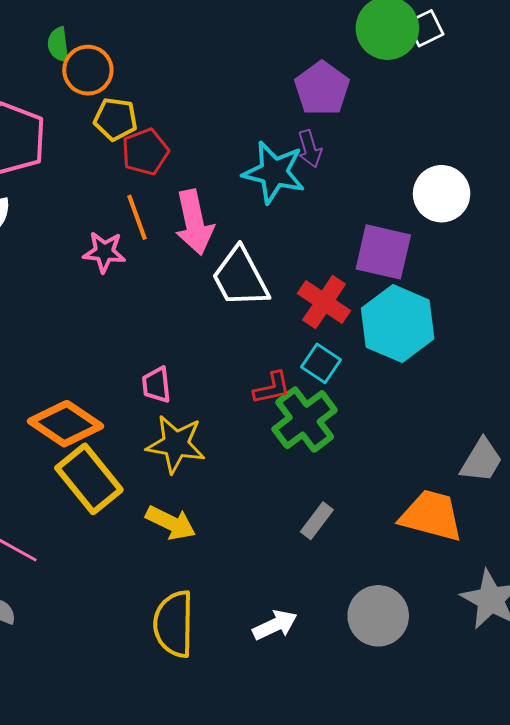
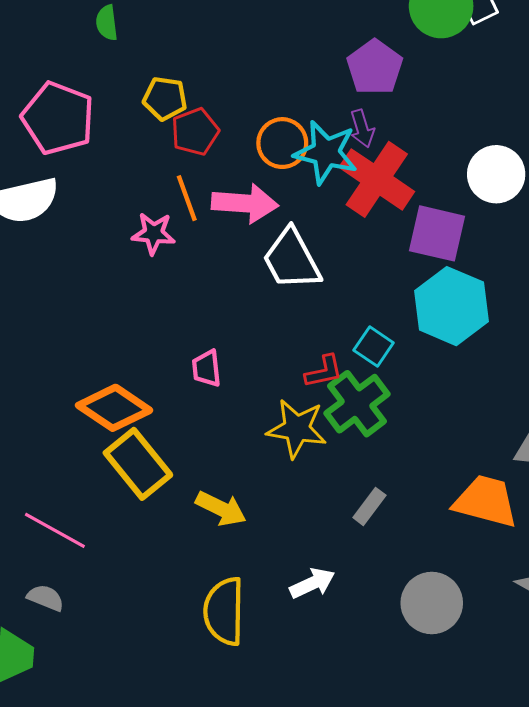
orange circle: (88, 70) -> (282, 143), moved
pink arrow: (194, 222) -> (245, 203), turned -74
red cross: (324, 302) -> (377, 179), moved, size x1.4
yellow star: (176, 444) -> (297, 429), moved
white arrow: (275, 625) -> (312, 583), moved

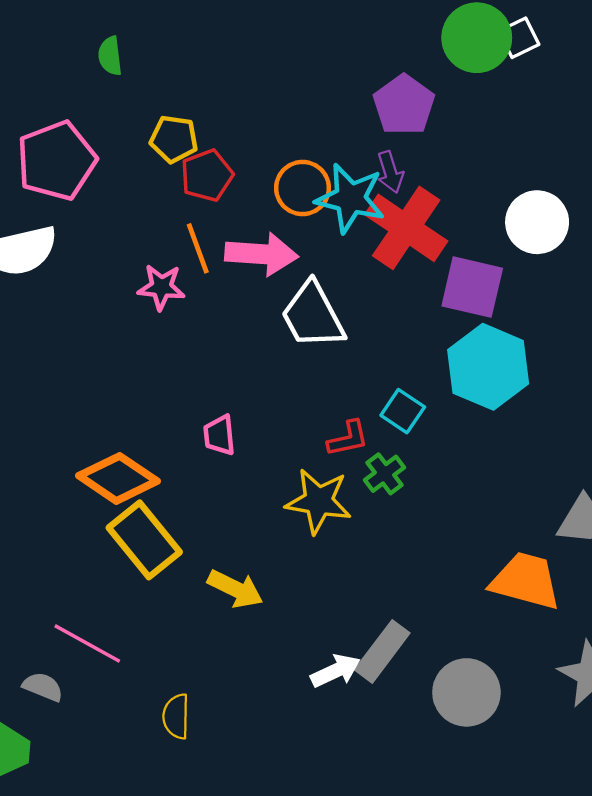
pink pentagon: (58, 118) -> (57, 161), turned 30
green cross: (357, 404) -> (384, 474), size x0.6
gray rectangle: (369, 506) -> (382, 651), moved, size x1.5
pink line: (55, 530) -> (87, 643), moved
yellow semicircle: (224, 611) -> (176, 716), moved, size x0.6

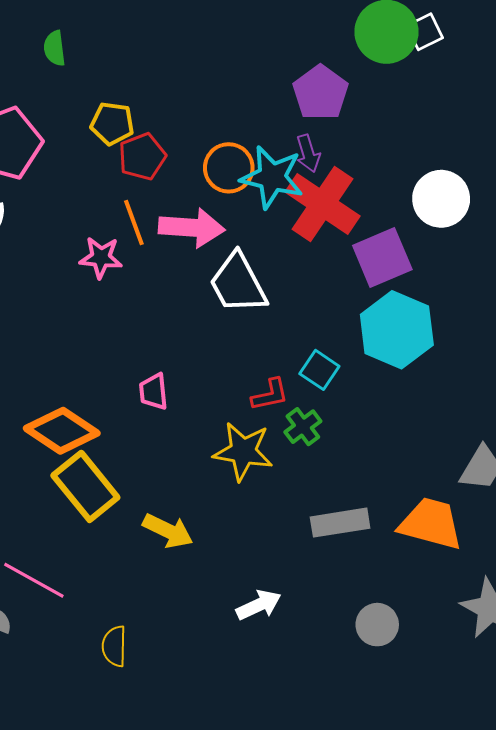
purple square: (472, 287) -> (382, 258), turned -36
gray rectangle: (382, 651) -> (340, 523), moved, turned 44
gray circle: (466, 692) -> (377, 625), size x0.7

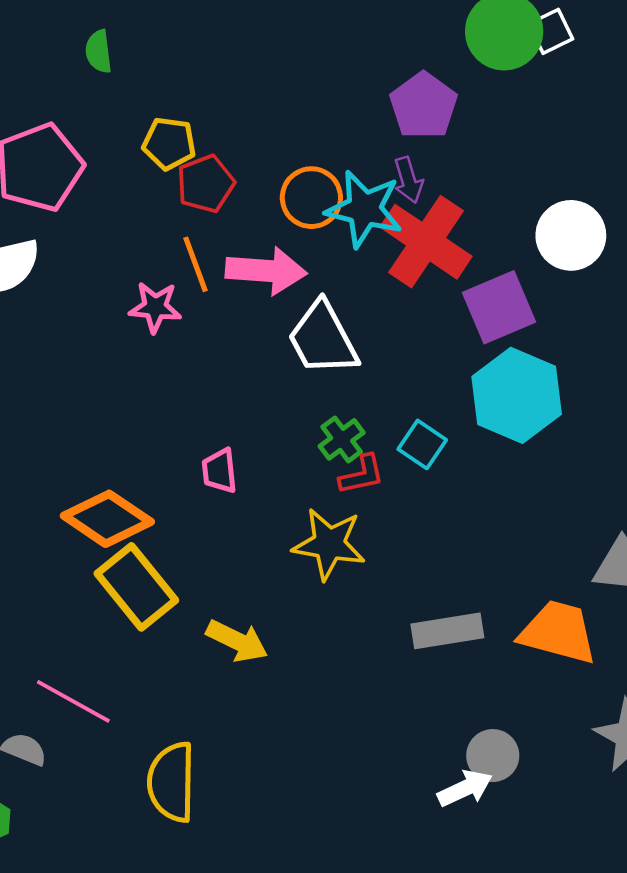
green cross: (303, 427) -> (342, 439), moved
white arrow: (259, 605) -> (465, 788), moved
yellow semicircle: (114, 646) -> (172, 782), size x1.6

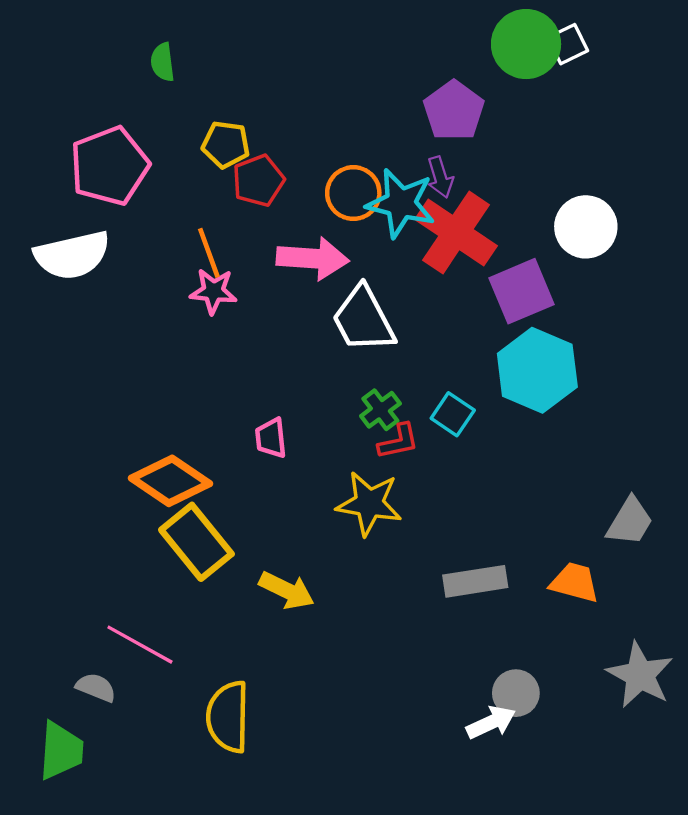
orange line: (196, 264) -> (209, 253), moved
orange trapezoid: (558, 632) -> (575, 582), size x0.7

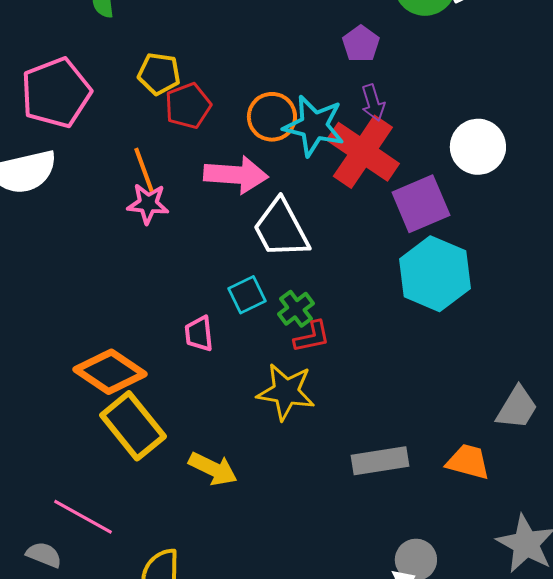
purple pentagon: (454, 111) -> (361, 44), size x0.7
purple arrow: (440, 177) -> (373, 103), moved
cyan square: (453, 414) -> (247, 295), moved, turned 30

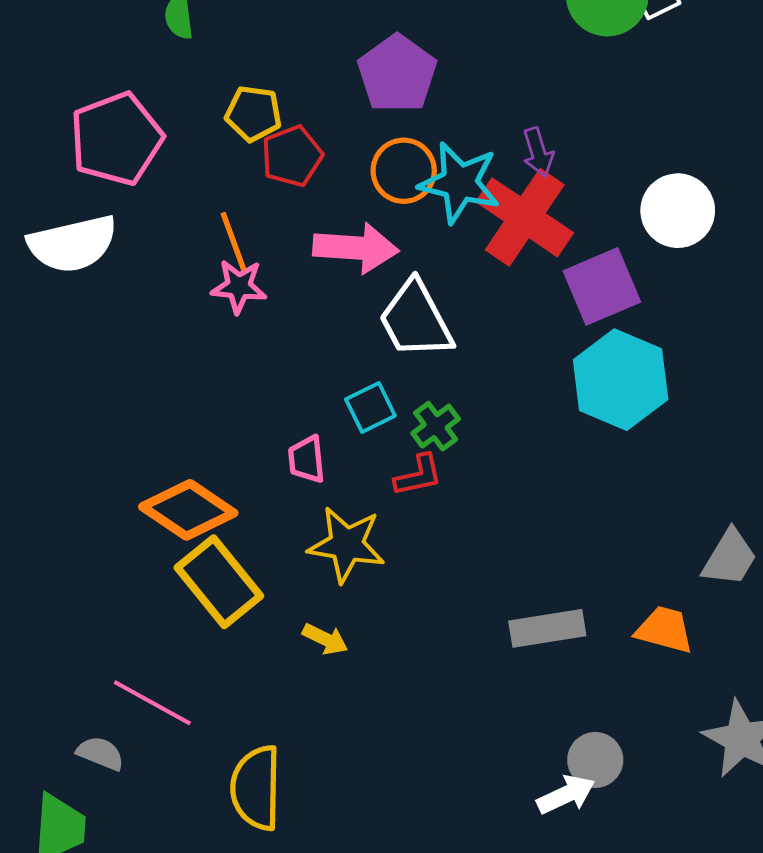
purple pentagon: (361, 44) -> (397, 74), moved, size x1.6
red L-shape: (312, 337) -> (418, 475), moved
yellow star: (286, 392) -> (347, 544), moved
yellow arrow: (213, 469) -> (325, 639), size x0.7

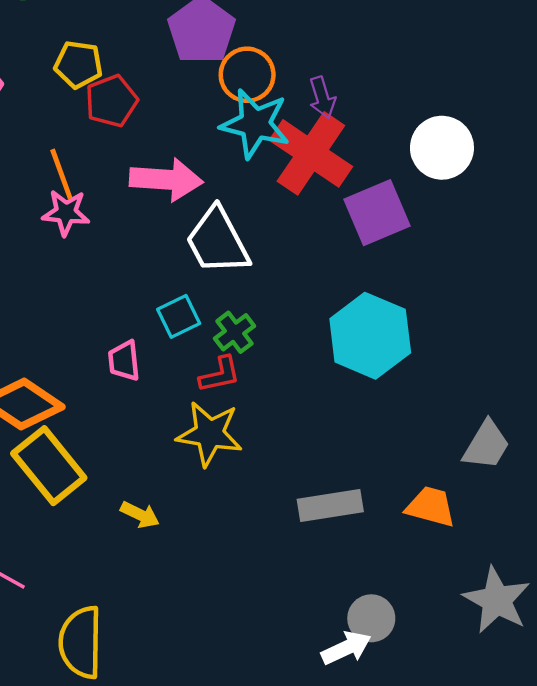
orange circle: (404, 171) -> (247, 75), moved
cyan hexagon: (621, 380) -> (370, 336), moved
yellow star: (347, 544) -> (209, 434), moved

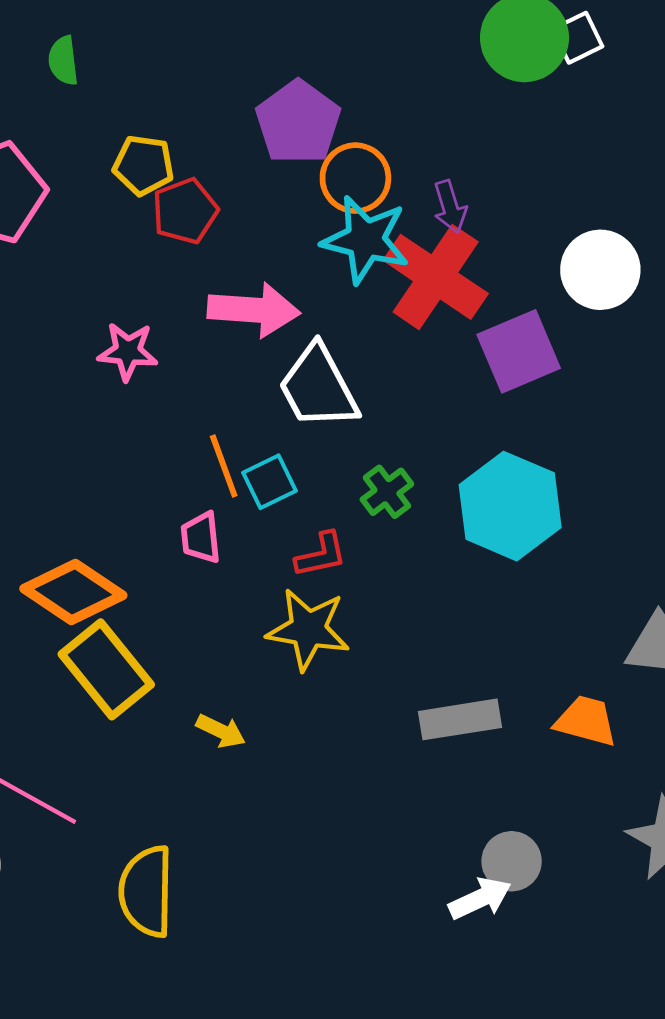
orange line: (61, 174) -> (224, 466), moved
green cross: (235, 332) -> (387, 492), moved

